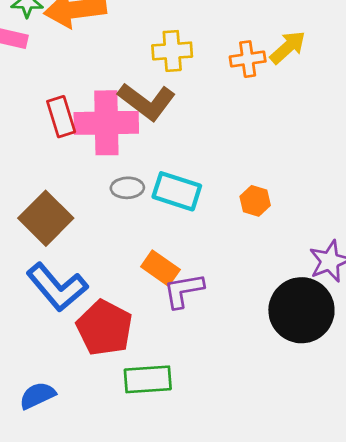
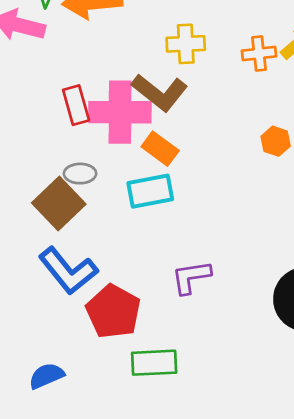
gray ellipse: (127, 188) -> (80, 174), moved
cyan rectangle: (177, 191) -> (150, 191), moved, turned -30
orange hexagon: (255, 201) -> (276, 141), moved
orange rectangle: (160, 268) -> (160, 149), moved

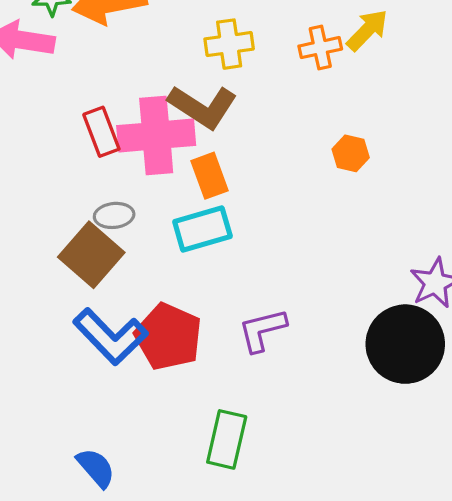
orange rectangle: (160, 149) -> (210, 176), turned 39
red pentagon: (113, 312) -> (168, 337), moved
green rectangle: (154, 363) -> (227, 439), turned -69
blue semicircle: (46, 376) -> (96, 468), turned 78

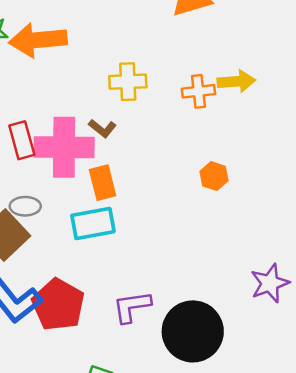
yellow arrow: (367, 30) -> (236, 81), turned 36
brown L-shape: (203, 107) -> (102, 128), size x0.5
black circle: (405, 344) -> (193, 331), moved

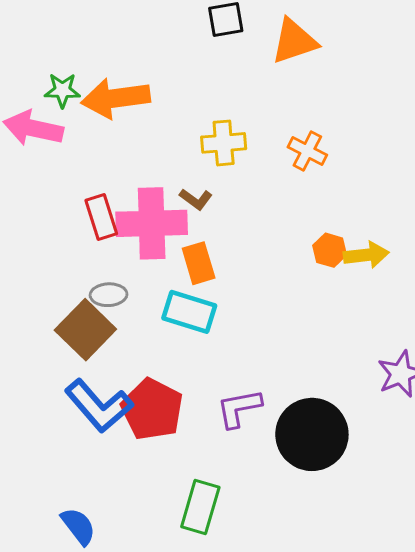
yellow arrow: (236, 81) -> (366, 255), moved
orange cross: (198, 91) -> (307, 151), turned 36
cyan rectangle: (93, 224) -> (189, 312), turned 30

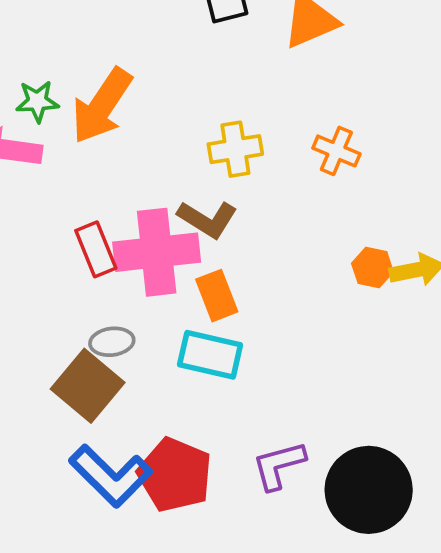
orange arrow: (116, 98) -> (102, 106), turned -44
brown L-shape: (196, 199) -> (207, 219), size x1.5

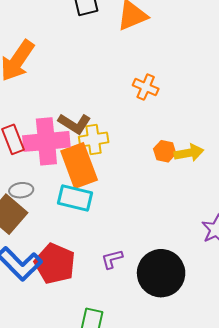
yellow cross: (235, 149) -> (94, 140), moved
orange rectangle: (217, 296) -> (79, 166), size x1.6
purple L-shape: (279, 465) -> (112, 259), size x0.7

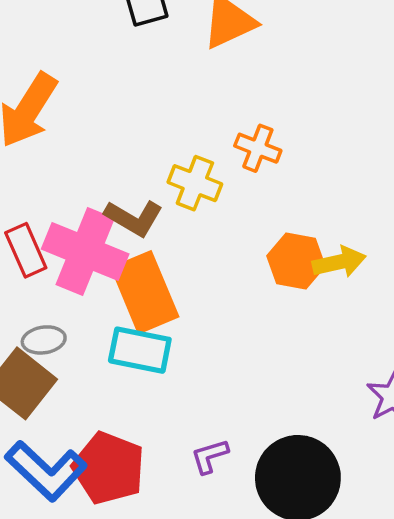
yellow cross: (94, 140) -> (195, 183), moved, turned 32
pink cross: (46, 141) -> (85, 252), turned 30
orange hexagon: (165, 151) -> (296, 261), size x1.4

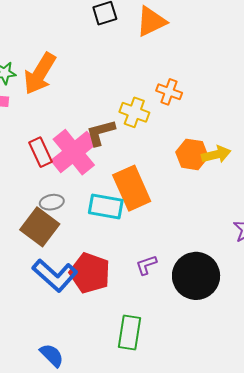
brown L-shape: (134, 218) -> (101, 133), turned 136
pink cross: (85, 252) -> (74, 152), turned 30
orange rectangle: (145, 292) -> (132, 188), moved

